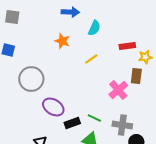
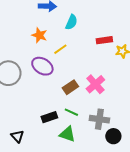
yellow line: (91, 59) -> (60, 49), moved
brown rectangle: (136, 76) -> (70, 87), moved, turned 49
purple ellipse: (53, 107) -> (42, 66), moved

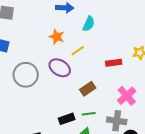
red rectangle: (104, 40) -> (114, 63), moved
pink cross: (95, 84) -> (127, 96), moved
green line: (71, 112) -> (89, 114), turned -32

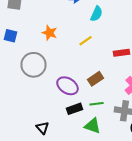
orange star: (57, 37) -> (50, 33), moved
purple ellipse: (60, 68) -> (68, 86), moved

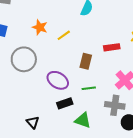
yellow line: (86, 41) -> (64, 35), moved
brown rectangle: (96, 79) -> (86, 61), moved, turned -42
green line: (96, 104) -> (89, 88), moved

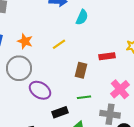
orange star: (40, 27) -> (25, 41), moved
purple ellipse: (58, 80) -> (40, 90), moved

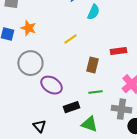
orange star: (25, 41) -> (28, 28), moved

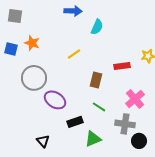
green line: (95, 92) -> (99, 107), turned 40
green triangle: (89, 124) -> (93, 139), turned -42

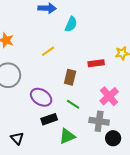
purple ellipse: (55, 100) -> (41, 97), moved

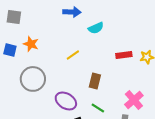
cyan semicircle: (71, 24) -> (96, 28), turned 42
red rectangle: (96, 63) -> (124, 55), moved

